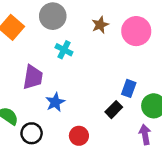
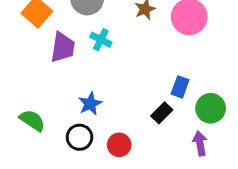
purple trapezoid: (33, 77) -> (63, 47), moved
black circle: (32, 133) -> (80, 137), moved

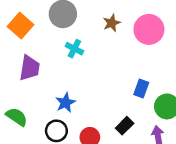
purple trapezoid: (63, 47) -> (29, 68), moved
black rectangle: (162, 113) -> (125, 126), moved

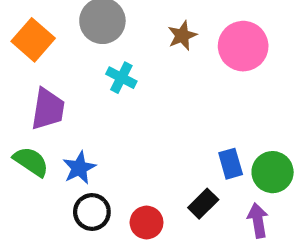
blue rectangle: (141, 88) -> (231, 164), moved, turned -36
blue star: (65, 103) -> (79, 168), moved
green semicircle: (17, 117) -> (31, 162), moved

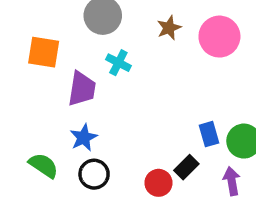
orange square: (33, 40) -> (44, 52), moved, turned -32
purple trapezoid: (48, 109) -> (82, 89), moved
green semicircle: (31, 162) -> (44, 165), moved
red circle: (147, 222) -> (158, 183), moved

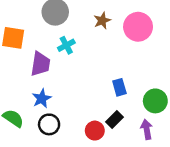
cyan cross: (118, 63) -> (66, 45), turned 35
blue rectangle: (209, 134) -> (119, 87), moved

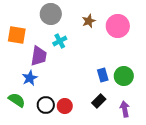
blue star: (42, 98) -> (30, 78), moved
green circle: (155, 101) -> (124, 76), moved
red circle: (95, 131) -> (65, 106), moved

